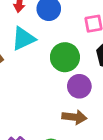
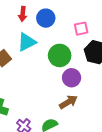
brown arrow: (74, 117) -> (68, 102), turned -36

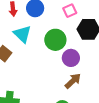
cyan triangle: (27, 42) -> (22, 34), turned -36

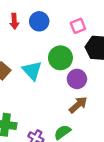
cyan triangle: (22, 34) -> (32, 70), moved

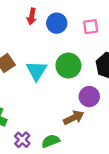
pink square: (78, 26) -> (91, 27), moved
purple circle: (77, 79) -> (89, 97), moved

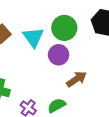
purple circle: (89, 97) -> (59, 55), moved

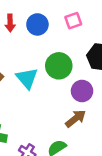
purple circle: (59, 55) -> (82, 91), moved

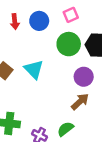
green circle: (59, 66) -> (69, 44), moved

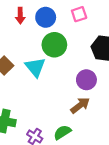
green circle: (69, 44) -> (54, 45), moved

